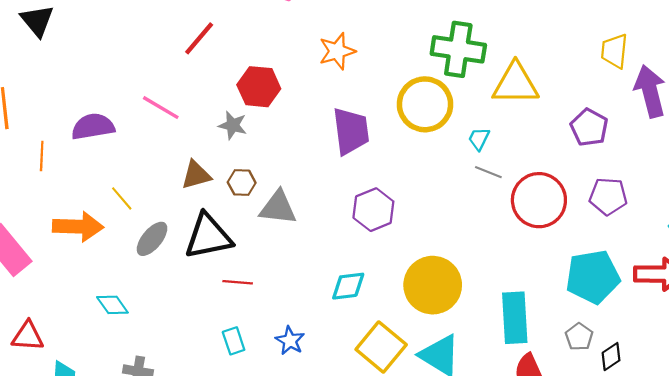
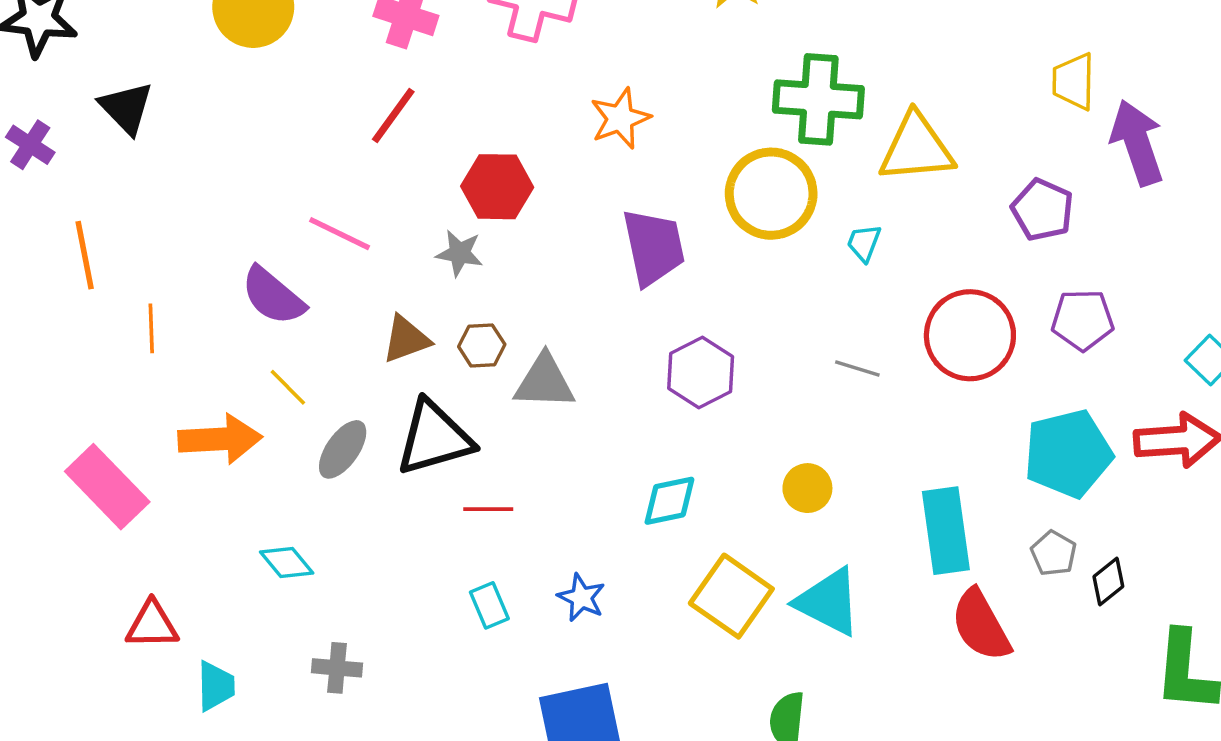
purple semicircle: (93, 127) -> (273, 296), moved, turned -126
gray line: (488, 172) -> (857, 369), moved
yellow circle: (433, 285) -> (807, 488), size x0.5

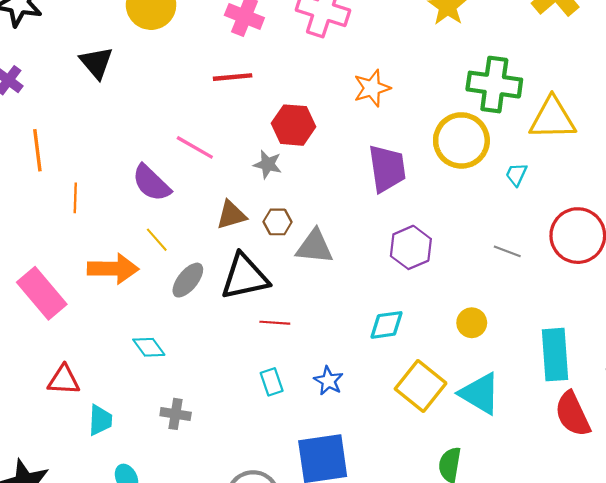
black triangle: (126, 108) -> (96, 63), moved
red line: (393, 115) -> (233, 77), turned 45

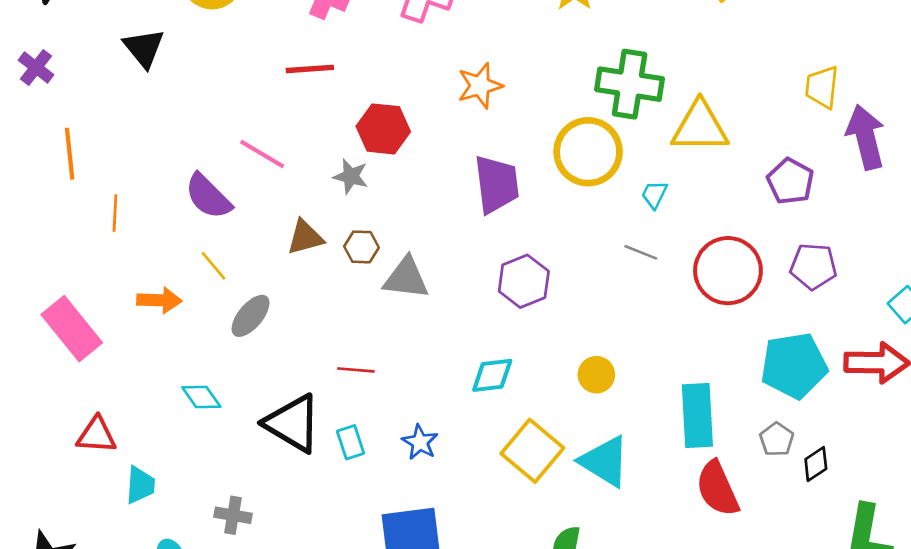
gray line: (507, 251) -> (641, 252), moved
orange arrow: (113, 269) -> (159, 300), size x0.7
black triangle: (245, 277) -> (293, 423), moved, turned 42
gray cross: (176, 414) -> (233, 515), moved

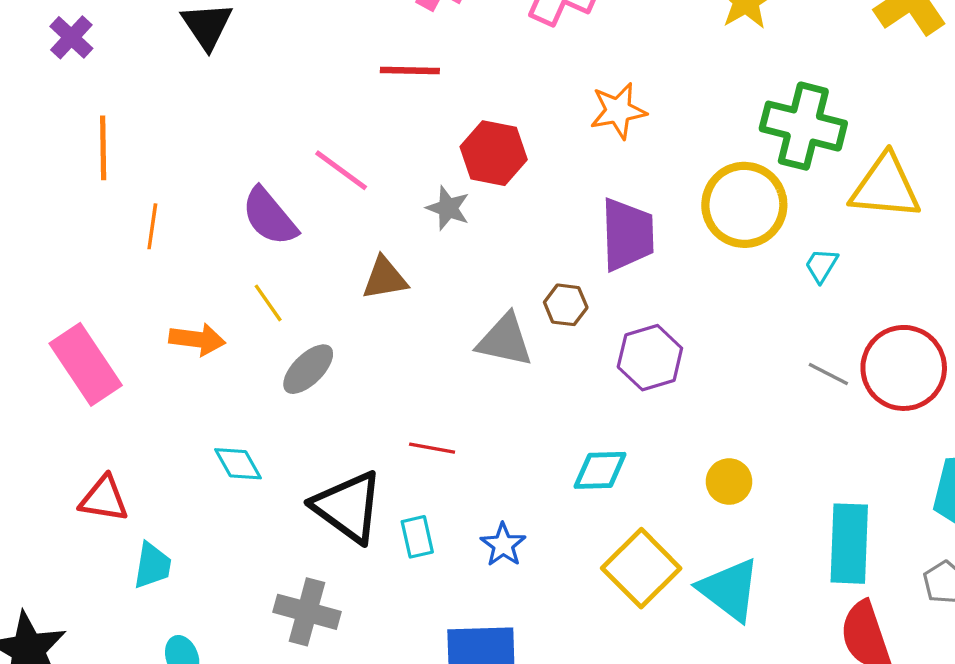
brown hexagon: (361, 247) -> (566, 305), moved
gray line: (641, 252) -> (828, 374), moved
gray cross: (233, 515) -> (307, 612), moved, size x1.4

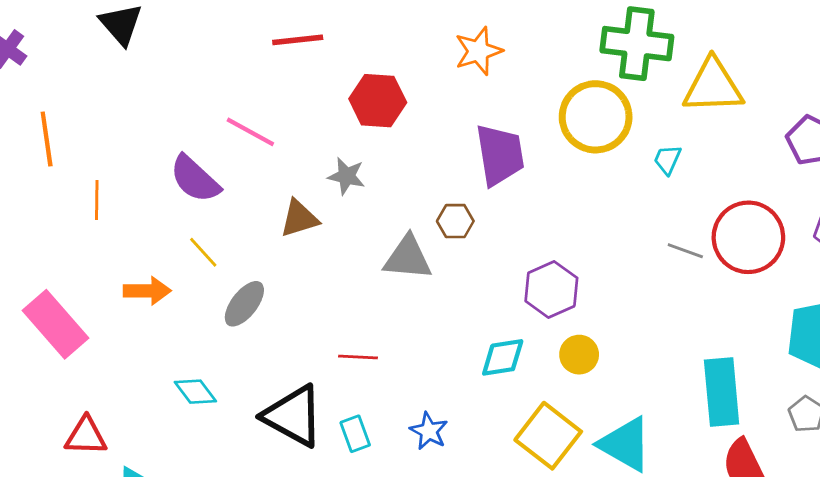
gray star: (448, 208) -> (346, 176), moved
purple hexagon: (650, 358) -> (551, 289), moved
yellow circle: (729, 482) -> (579, 355), moved

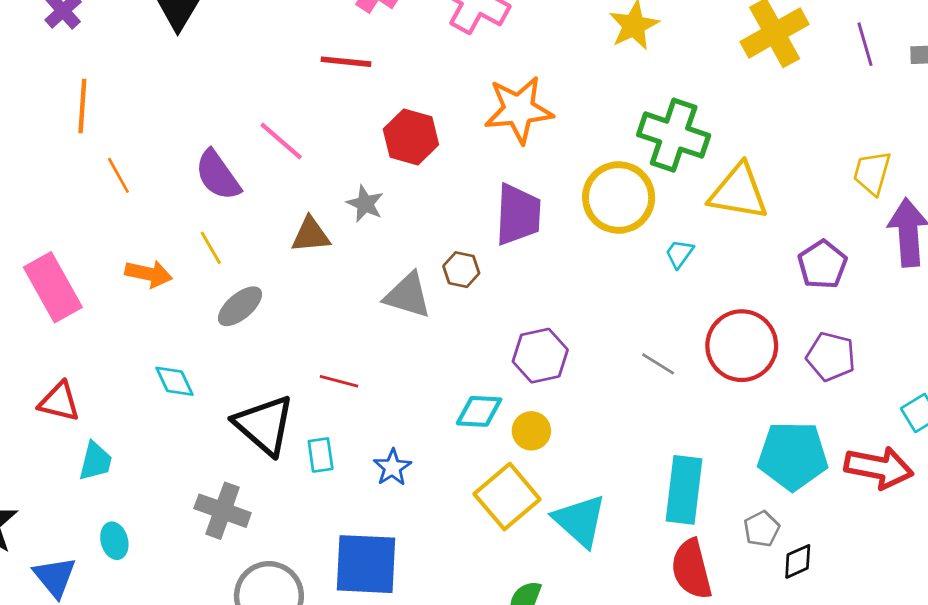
orange star: (478, 51) -> (519, 110), size x1.4
orange line: (97, 200) -> (118, 175), turned -42
gray line: (685, 251) -> (658, 364), moved
yellow circle: (579, 355) -> (531, 431), moved

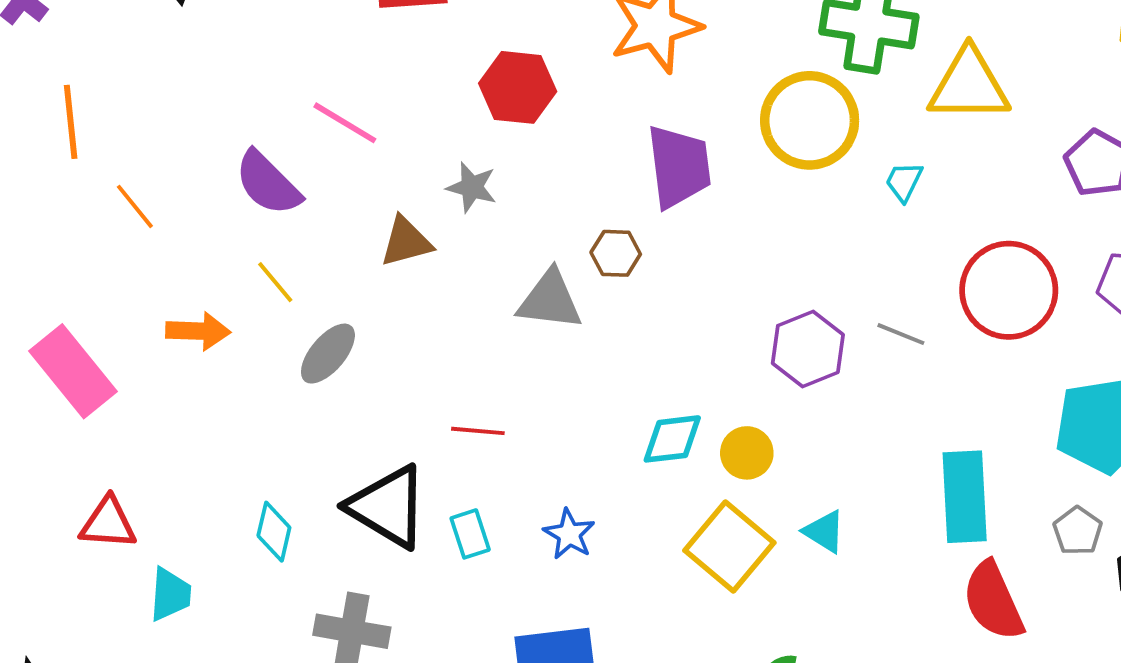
purple hexagon: (540, 356) -> (808, 349), moved
cyan diamond: (175, 381) -> (274, 532), moved, turned 48
cyan triangle: (580, 521) -> (824, 532), moved, size x0.6

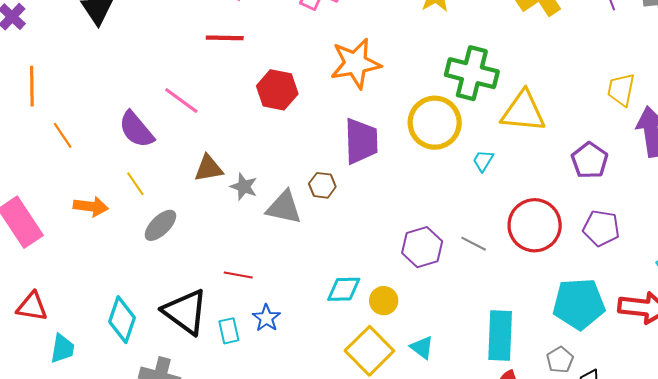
gray star: (472, 187) -> (244, 187), moved
cyan diamond: (274, 532) -> (122, 320), size x1.4
blue star: (569, 534) -> (266, 318), moved

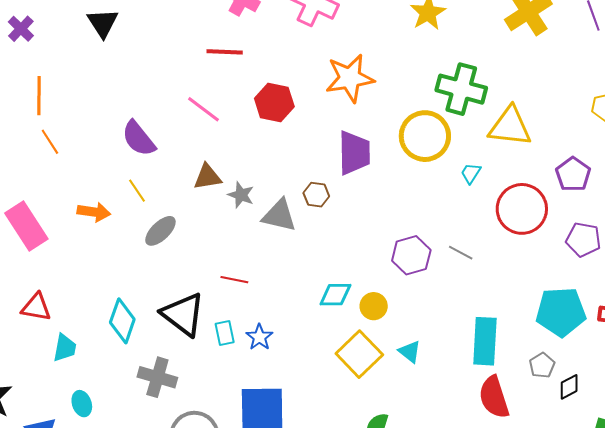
pink line: (181, 100) -> (203, 109), moved
orange line: (63, 135) -> (50, 142), moved
red circle: (535, 225) -> (522, 209), moved
blue star: (266, 318) -> (259, 337), moved

